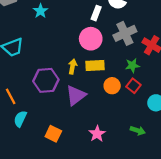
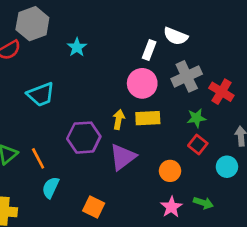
orange circle: (112, 86) -> (170, 171), moved
pink star: (97, 134) -> (171, 207), moved

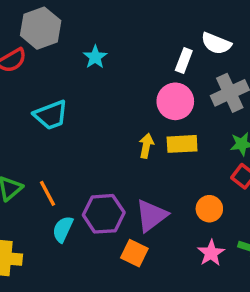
purple hexagon: (84, 138) -> (104, 214), moved
purple triangle: (123, 157) -> (151, 216), moved
orange square: (94, 207) -> (134, 253), moved

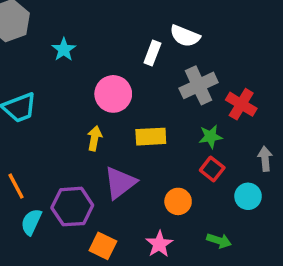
pink circle: (175, 101) -> (113, 94), moved
yellow arrow: (146, 146) -> (94, 138), moved
purple triangle: (151, 216) -> (120, 183), moved
pink star: (211, 253) -> (159, 244), moved

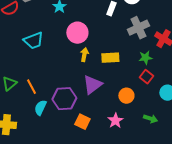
pink circle: (113, 94) -> (77, 33), moved
yellow arrow: (94, 138) -> (84, 55), moved

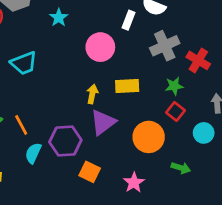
pink circle: (77, 33) -> (100, 47), moved
yellow arrow: (84, 55) -> (92, 94), moved
orange circle: (126, 96) -> (149, 137), size x1.5
pink star: (115, 121) -> (134, 183), moved

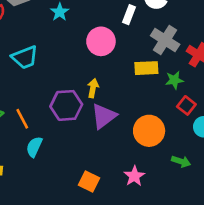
gray cross: (165, 46) -> (165, 40), turned -32
yellow rectangle: (127, 86) -> (146, 68), moved
red square: (175, 111) -> (186, 105), moved
purple hexagon: (65, 141) -> (66, 105), moved
orange square: (90, 172) -> (89, 181), moved

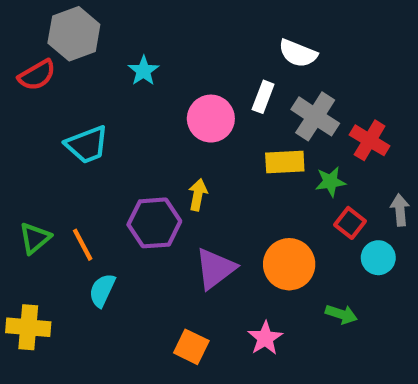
white rectangle: (129, 15) -> (263, 97), moved
purple triangle: (104, 116) -> (215, 269), moved

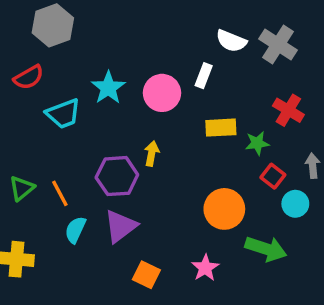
cyan star: (143, 71) -> (108, 88), moved, size x1.4
red semicircle: (37, 75) -> (29, 77), moved
gray cross: (315, 116) -> (278, 44), moved
purple triangle: (215, 269) -> (120, 226), moved
green arrow: (341, 314) -> (266, 249), size x1.6

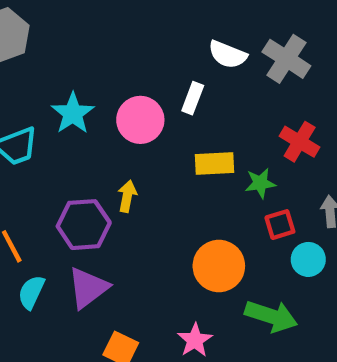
red square: (273, 176) -> (280, 225), turned 35

